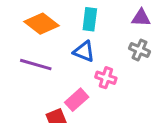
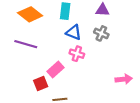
blue triangle: (84, 51) -> (74, 32), moved

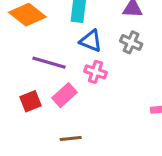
purple line: (26, 44) -> (49, 63), moved
red square: (41, 83) -> (30, 101), moved

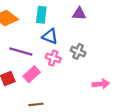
gray cross: (131, 42) -> (78, 51), moved

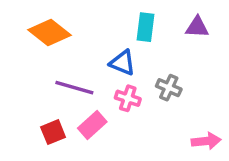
purple triangle: (79, 14) -> (197, 27), moved
cyan rectangle: (41, 15) -> (146, 27), moved

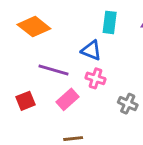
gray cross: (169, 88) -> (128, 104), moved
red square: (53, 132) -> (26, 101), moved

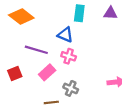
gray cross: (128, 104) -> (71, 88), moved

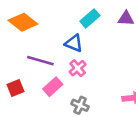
cyan rectangle: (79, 13) -> (90, 18), turned 42
pink cross: (69, 56) -> (78, 68), turned 32

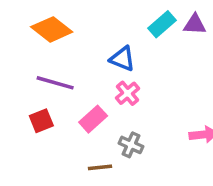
cyan rectangle: (90, 18) -> (162, 24), moved
purple line: (40, 61) -> (55, 83), moved

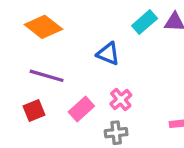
pink cross: (128, 93) -> (121, 99), moved
gray cross: (131, 145) -> (116, 133), turned -30

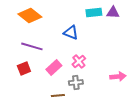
cyan rectangle: (145, 22) -> (94, 12), turned 35

